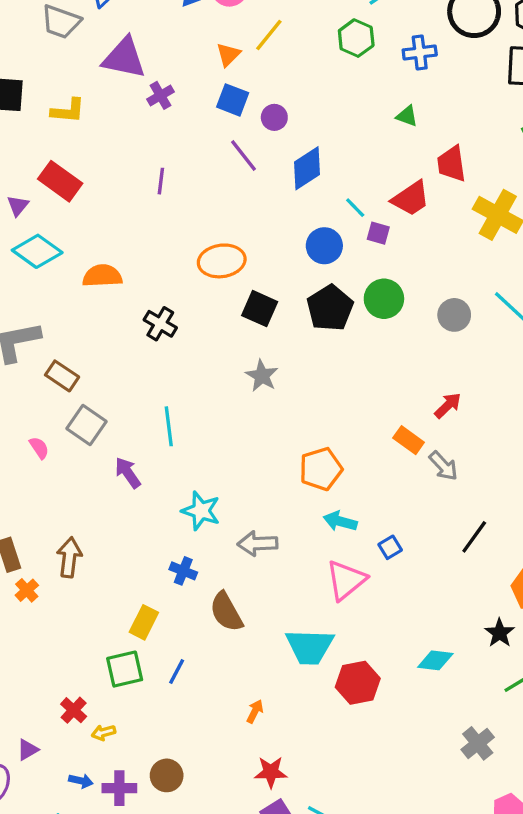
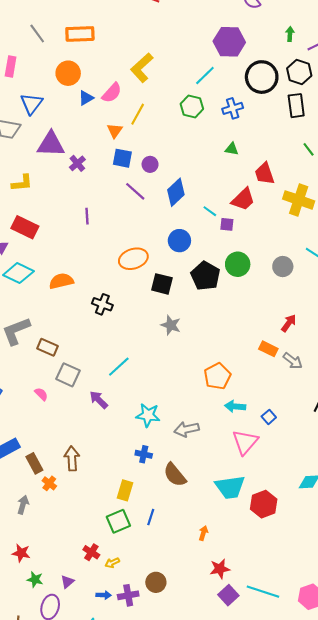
blue circle: (324, 246) -> (179, 241), moved
cyan line: (169, 426) -> (119, 367), turned 65

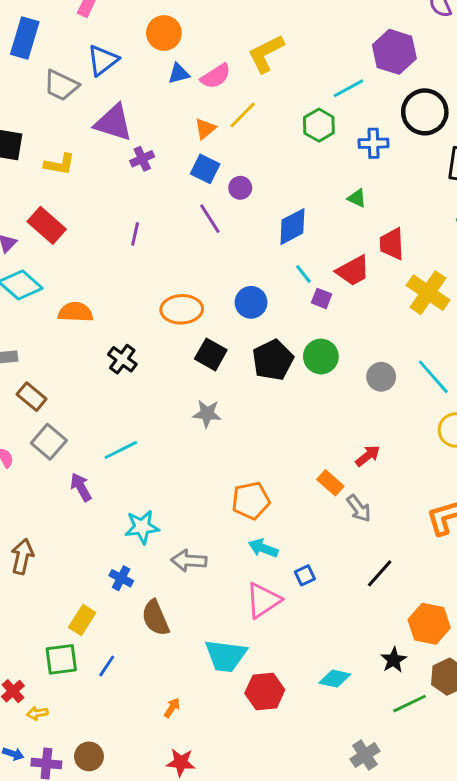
blue diamond: (176, 192) -> (292, 227), moved
gray star: (171, 325) -> (207, 414), turned -30
cyan star: (148, 415) -> (142, 527), turned -30

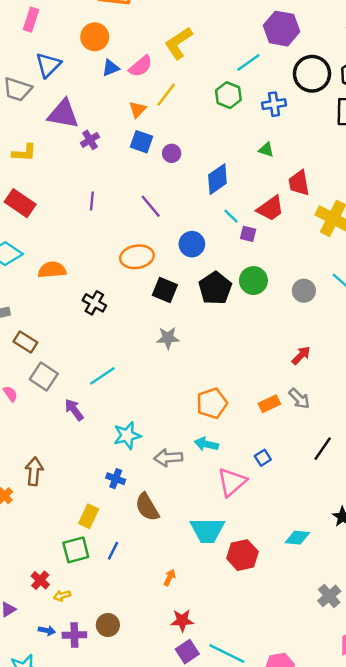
purple line: (210, 219) -> (151, 206), moved
orange rectangle: (330, 483) -> (269, 404), moved, turned -60
cyan arrow: (263, 548) -> (206, 444), moved

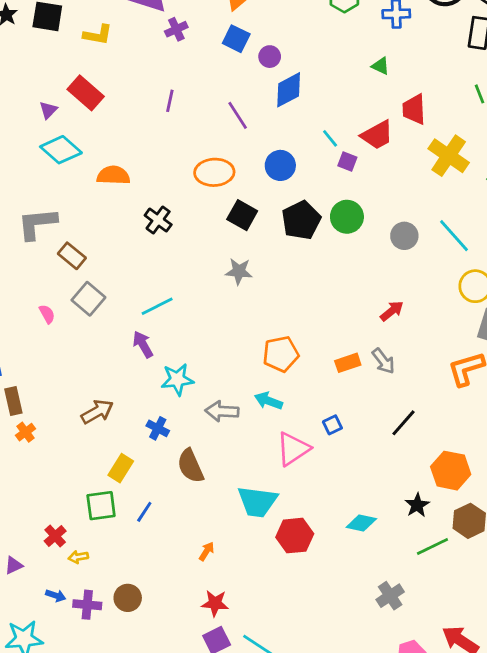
blue diamond: (217, 179) -> (289, 90), moved
purple arrow: (74, 410) -> (143, 344), moved
brown arrow: (34, 471) -> (97, 412), moved, turned 48

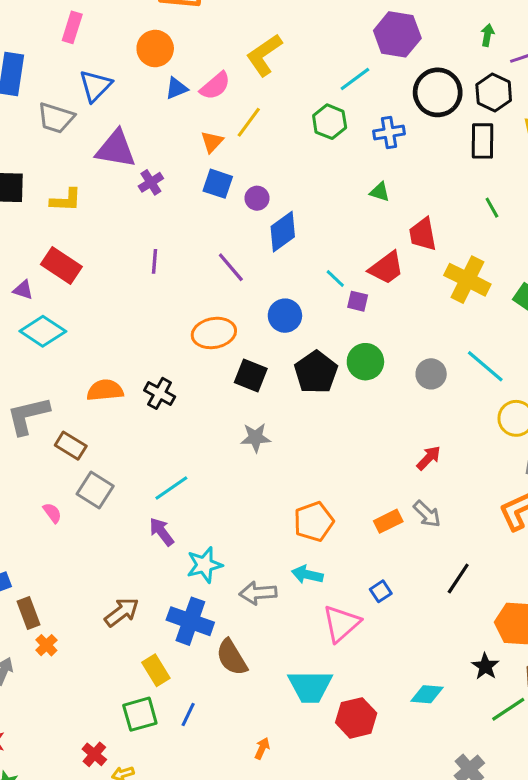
purple triangle: (48, 110) -> (23, 290), turned -48
orange semicircle: (113, 175) -> (105, 390), moved
blue cross: (158, 428) -> (190, 621), size x1.8
yellow rectangle: (121, 468) -> (156, 670), turned -56

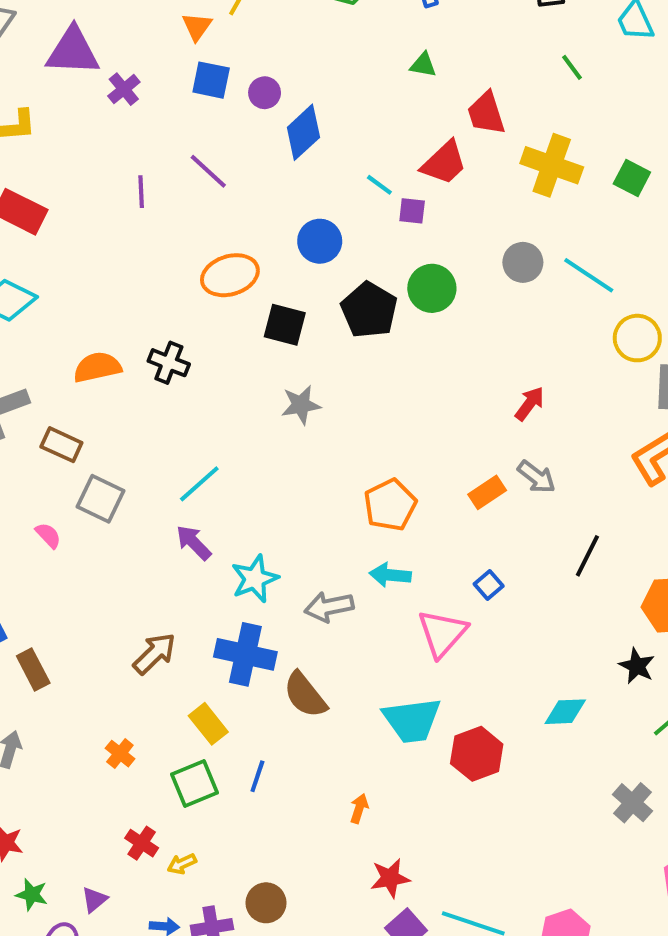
purple line: (231, 267) -> (208, 171), moved
gray circle: (431, 374) -> (523, 262), moved
orange cross: (46, 645) -> (120, 754), moved

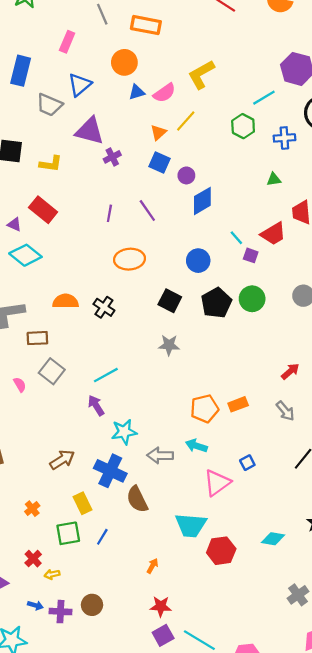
green triangle: (423, 65) -> (274, 179), turned -32
orange ellipse: (230, 275) -> (130, 259), moved
brown rectangle: (61, 445) -> (37, 338), turned -40
orange rectangle: (487, 492) -> (238, 404), moved

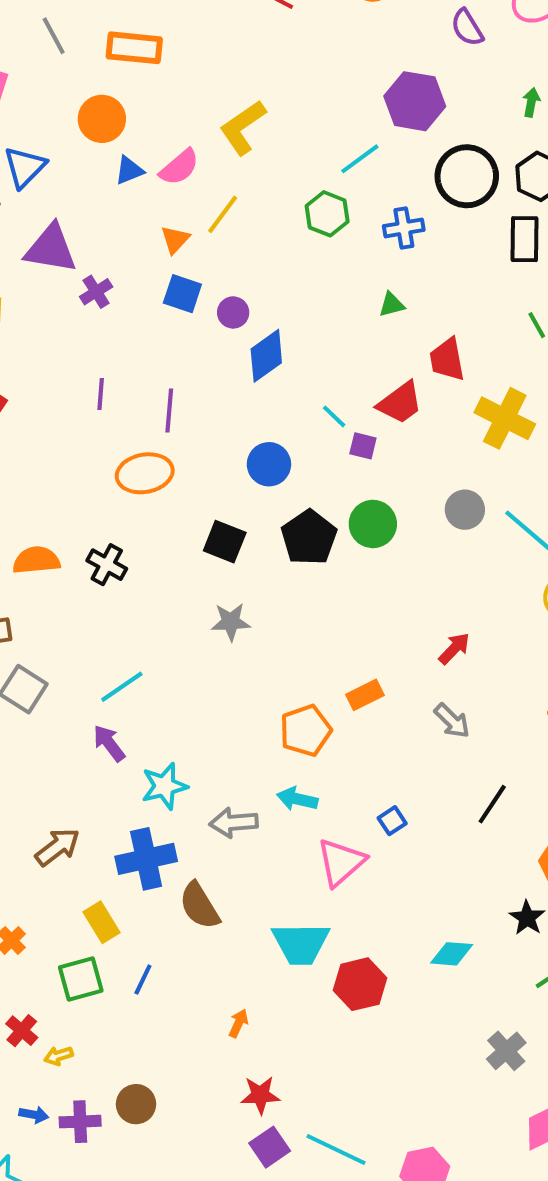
purple line: (147, 210) -> (169, 410), moved, turned 45
orange rectangle: (238, 404) -> (365, 695), moved
blue cross: (110, 471) -> (146, 859), turned -32

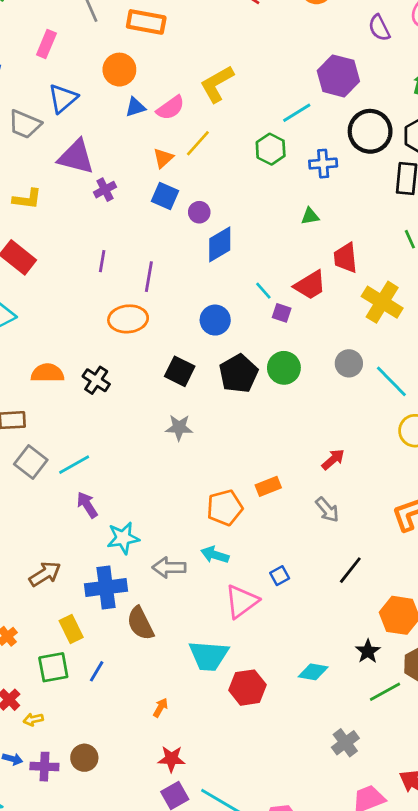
cyan line: (122, 687) -> (74, 465), moved

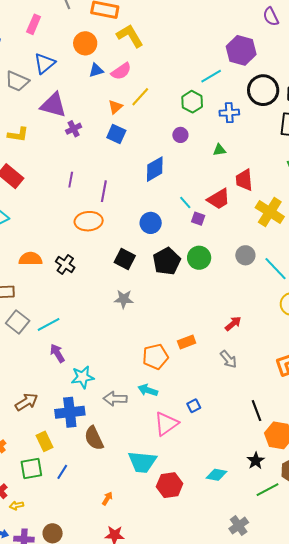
yellow L-shape: (217, 84) -> (130, 36), moved, turned 88
purple circle: (199, 212) -> (180, 135), moved
black line: (350, 570) -> (257, 411), moved, turned -60

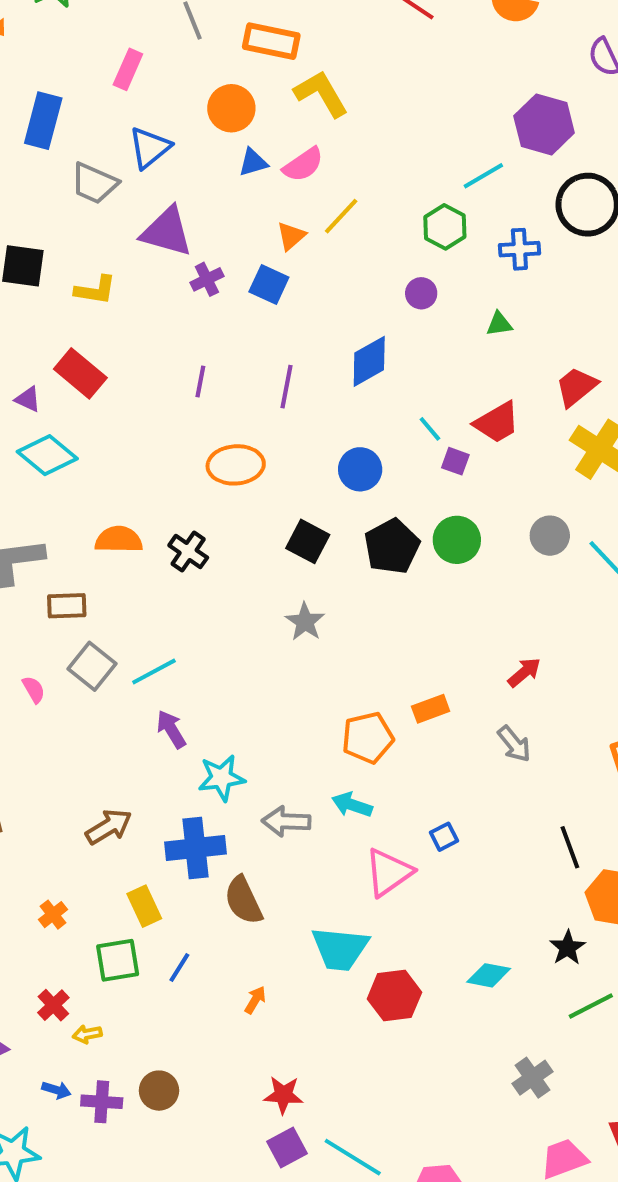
blue square: (116, 134) -> (269, 285), moved
red trapezoid: (244, 180) -> (576, 387), moved, turned 55
purple line: (104, 191) -> (287, 387), moved
gray star: (124, 299) -> (305, 622), turned 30
orange arrow: (107, 498) -> (255, 1000), moved

